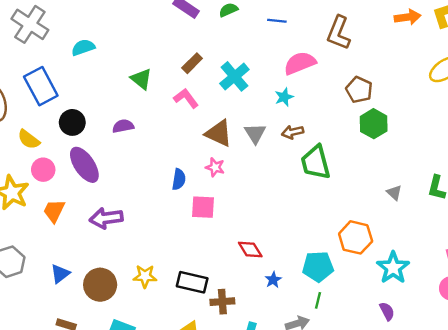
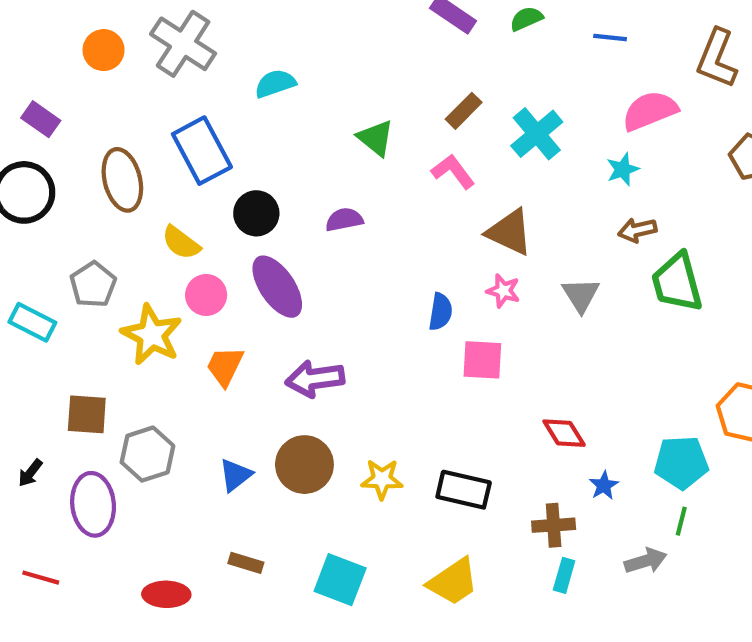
gray triangle: (255, 133) -> (581, 295), moved
brown circle: (100, 285) -> (304, 465), moved
brown cross: (222, 302) -> (554, 525), moved

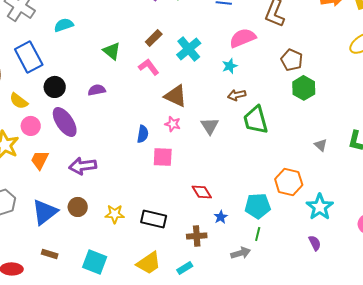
brown circle: (304, 465) -> (78, 207), size x0.7
blue triangle: (235, 475) -> (45, 212), size x1.6
cyan rectangle: (564, 575) -> (185, 268), moved, turned 42

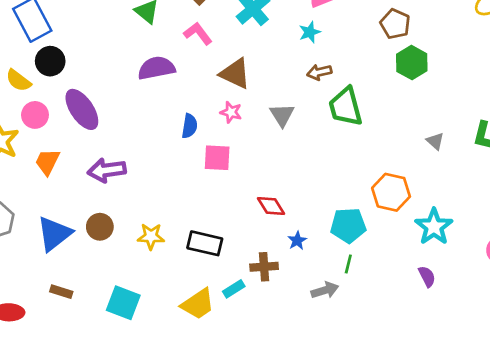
black circle: (55, 87) -> (50, 61), moved
purple semicircle: (97, 90) -> (156, 68), moved, size x1.5
cyan rectangle: (185, 268) -> (234, 289), moved

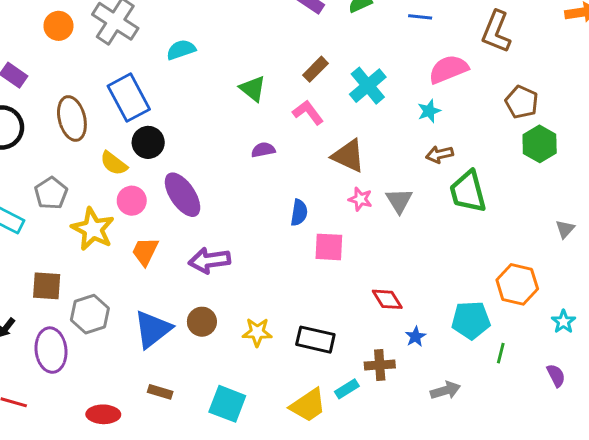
purple semicircle: (156, 68) -> (263, 150), size x0.6
pink star: (231, 112) -> (360, 199), moved
gray triangle: (435, 141) -> (565, 229), turned 30
cyan star: (434, 227) -> (563, 322), size x0.6
green line: (348, 264) -> (501, 353), moved

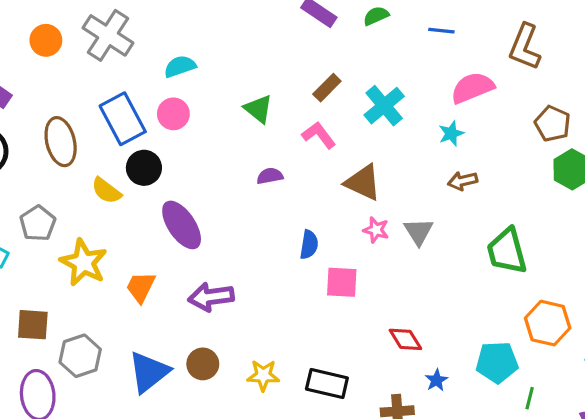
green trapezoid: (468, 192) -> (507, 251), moved
pink circle: (132, 201) -> (173, 114), moved

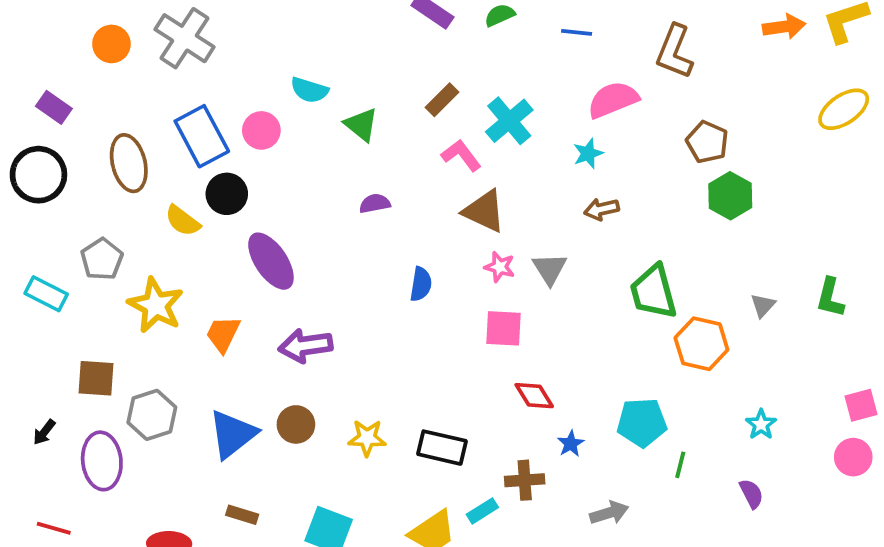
cyan semicircle: (180, 66) -> (309, 90), moved, turned -144
pink L-shape: (319, 135) -> (461, 155), moved
pink square: (342, 282) -> (503, 328), moved
orange hexagon: (548, 323) -> (701, 344), moved

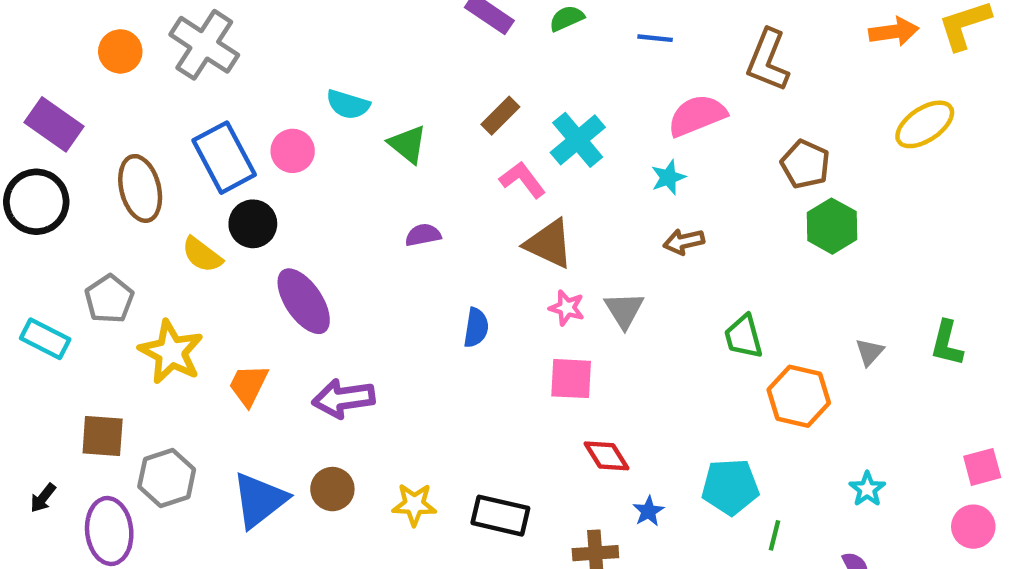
purple rectangle: (54, 107) -> (54, 124), size x1.4
yellow ellipse: (844, 109) -> (925, 124), moved
green trapezoid: (653, 292) -> (743, 337), size x0.7

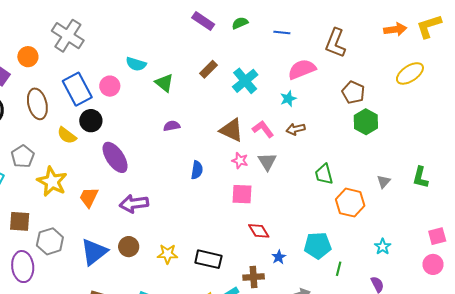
orange circle: (120, 51) -> (28, 57), moved
pink L-shape: (522, 180) -> (263, 129), moved

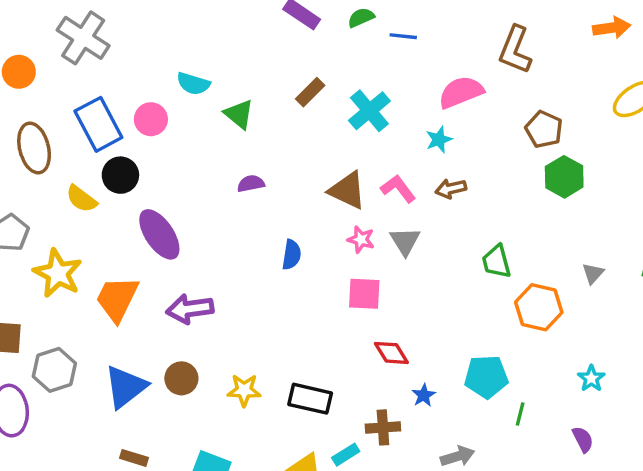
blue line: (282, 33) -> (403, 36), moved
orange trapezoid: (89, 197) -> (117, 299), size x1.4

